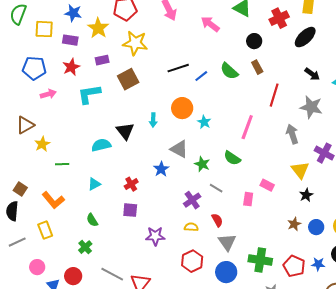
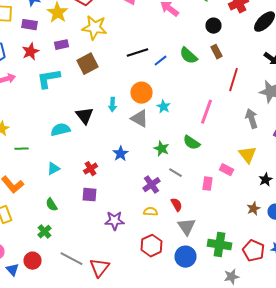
gray triangle: (179, 149) -> (140, 119), moved
yellow triangle: (300, 170) -> (248, 155), moved

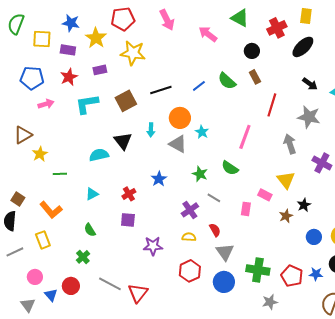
black line: (138, 53) -> (161, 90), moved
brown square: (88, 64) -> (126, 101), moved
brown star: (254, 209) -> (286, 216), moved

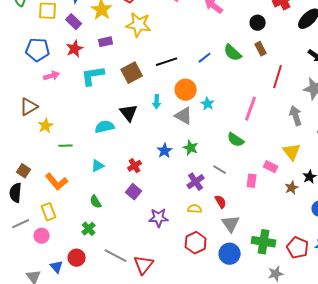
purple rectangle: (68, 50) -> (74, 22), turned 35
green star: (200, 174) -> (191, 148), moved
purple square: (128, 220) -> (134, 192), turned 35
pink circle: (35, 277) -> (42, 236), moved

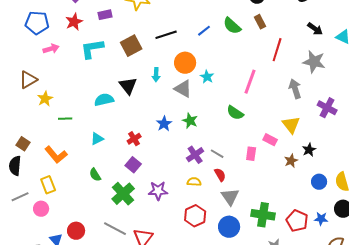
gray line: (220, 170) -> (217, 154), moved
green cross: (89, 229) -> (123, 194), moved, size x1.6

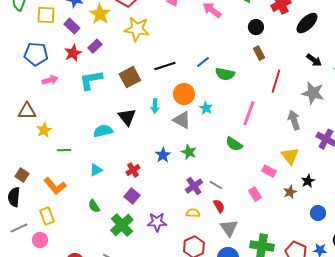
purple rectangle: (105, 15) -> (95, 46), moved, turned -32
green semicircle: (232, 26) -> (225, 74), moved, turned -30
brown triangle: (28, 80) -> (27, 111), turned 30
pink rectangle: (251, 154) -> (255, 194), moved, turned -40

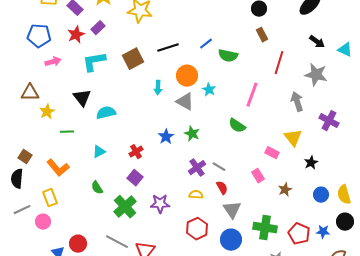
black triangle: (127, 117) -> (82, 98), moved
brown star: (290, 192) -> (285, 190), moved

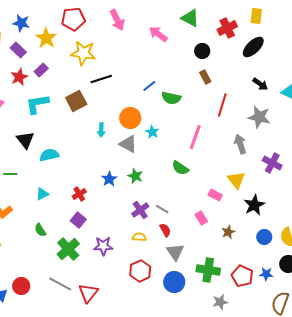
black line: (168, 48) -> (101, 79), moved
black star: (311, 163) -> (254, 205), size x1.5

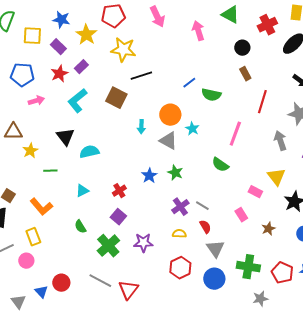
pink arrow: (158, 34) -> (198, 31), turned 36
brown square: (76, 101) -> (116, 98), turned -35
cyan L-shape: (37, 104) -> (77, 101), turned -30

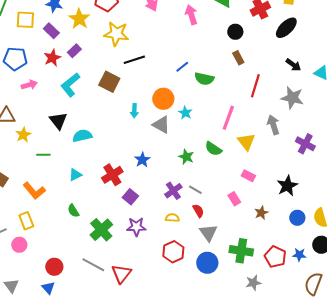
green star: (175, 173) -> (186, 157), moved
yellow triangle: (276, 177) -> (246, 142), moved
red cross: (119, 191) -> (112, 175), size x1.5
purple square: (118, 217) -> (130, 197), moved
blue triangle: (41, 292) -> (48, 288), moved

